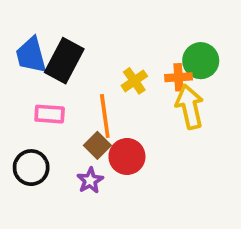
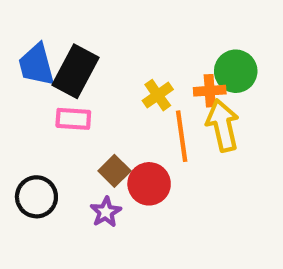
pink rectangle: (50, 114) -> (73, 119), moved
orange line: (105, 116) -> (182, 136), moved

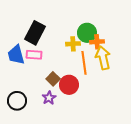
blue trapezoid: (36, 65) -> (16, 55), moved
green circle: (236, 71) -> (87, 33), moved
yellow cross: (158, 95) -> (73, 44), turned 32
black circle: (36, 197) -> (17, 101), moved

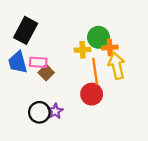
black rectangle: (35, 33) -> (26, 30), moved
brown square: (53, 79) -> (46, 73), moved
red circle: (69, 85) -> (92, 94), moved
black circle: (17, 101) -> (39, 112), moved

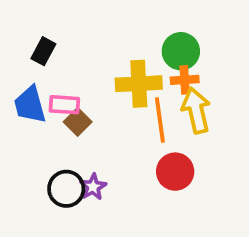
black rectangle: (26, 30) -> (43, 51), size x0.6
green circle: (98, 37) -> (181, 51), moved
yellow cross: (83, 50) -> (139, 84), size x1.6
red circle: (92, 94) -> (175, 172), moved

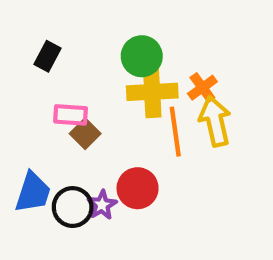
green circle: (181, 51) -> (142, 56), moved
orange cross: (185, 80) -> (202, 88), turned -32
blue trapezoid: (30, 105) -> (33, 192), moved, turned -147
red circle: (175, 172) -> (138, 188), moved

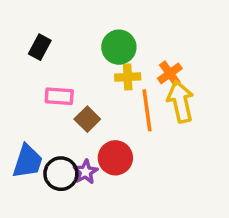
yellow cross: (152, 92) -> (128, 77), size x0.6
brown square: (85, 134) -> (87, 119), moved

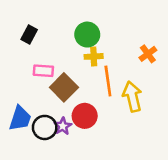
orange cross: (170, 73) -> (148, 54), moved
yellow arrow: (180, 102) -> (132, 96), moved
brown square: (87, 119) -> (64, 87), size x1.5

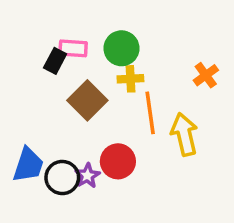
black rectangle: (29, 35) -> (55, 61), moved
pink rectangle: (43, 71) -> (73, 48), moved
brown square: (64, 87) -> (87, 100), moved

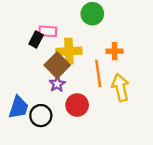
green circle: (121, 48) -> (92, 14), moved
orange cross: (206, 75) -> (115, 51), moved, turned 35
yellow cross: (130, 79) -> (69, 51), moved, size x1.5
purple star: (87, 176) -> (57, 84), moved

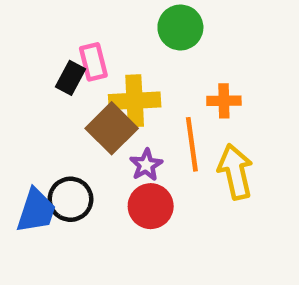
pink rectangle: (48, 31) -> (93, 62), turned 72
purple star: (57, 84) -> (146, 165), moved
black circle: (41, 116) -> (70, 199), moved

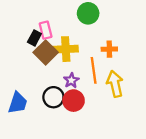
brown square: (112, 128) -> (46, 52), moved
black circle: (70, 199) -> (53, 97), moved

